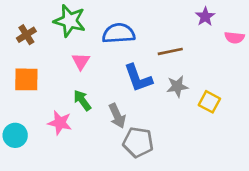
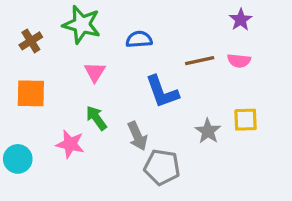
blue semicircle: (119, 33) -> (139, 39), size x0.7
pink semicircle: (235, 38) -> (239, 61), moved
gray star: (177, 86) -> (208, 131), moved, turned -30
yellow square: (209, 102) -> (246, 120), turned -30

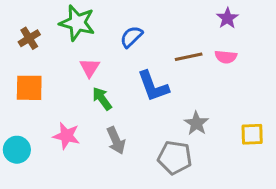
blue semicircle: (139, 39) -> (131, 37), turned -40
green arrow: (96, 118) -> (102, 99), moved
yellow square: (246, 120) -> (252, 134), moved
gray arrow: (137, 136) -> (116, 140), moved
gray pentagon: (162, 167) -> (175, 157), moved

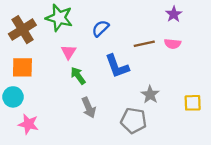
brown cross: (29, 38) -> (22, 30), size x1.6
pink star: (66, 136) -> (28, 124), moved
cyan circle: (17, 150) -> (13, 97), moved

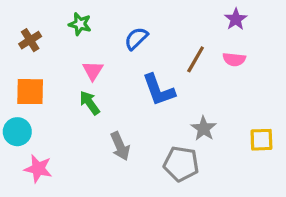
green star: (59, 18) -> (80, 24), size x0.6
brown cross: (22, 30) -> (30, 40), size x0.6
brown line: (144, 44) -> (196, 59), turned -48
green arrow: (78, 76) -> (90, 103), moved

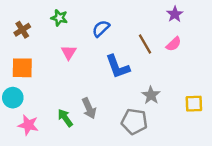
brown line: (196, 59) -> (145, 44), turned -60
pink semicircle: (234, 59) -> (174, 44), turned -49
green arrow: (90, 103) -> (65, 118), moved

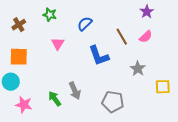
gray star: (151, 95) -> (138, 69), moved

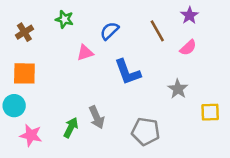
brown line: (122, 37) -> (157, 31), moved
pink triangle: (58, 44) -> (85, 53), moved, turned 40
green arrow: (55, 99) -> (71, 128), turned 63

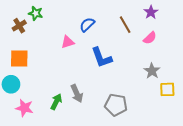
green star: (64, 19) -> (36, 13), moved
gray star: (178, 89) -> (152, 71), moved

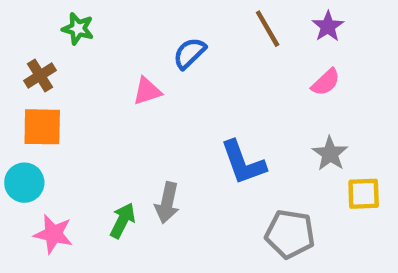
brown line: (125, 25) -> (268, 29), moved
brown cross: (19, 26) -> (40, 75), moved
blue L-shape: (102, 58) -> (243, 163), moved
gray arrow: (77, 94) -> (167, 203), turned 36
gray pentagon: (116, 105) -> (290, 234), moved

